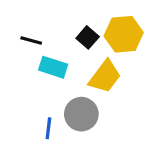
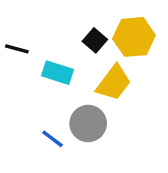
black line: (31, 41) -> (17, 49), moved
blue line: (48, 128) -> (53, 139), turned -60

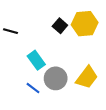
cyan rectangle: (58, 73) -> (36, 60), moved, turned 36
yellow trapezoid: (114, 83) -> (87, 77), moved

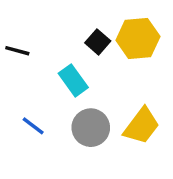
cyan rectangle: (36, 60) -> (73, 80), moved
blue line: (33, 88) -> (33, 126), moved

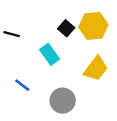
yellow trapezoid: (141, 126) -> (96, 69), moved
gray circle: (91, 128) -> (63, 101), moved

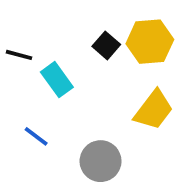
cyan rectangle: (50, 54) -> (57, 80), moved

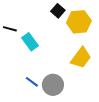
black square: (106, 45) -> (58, 11), moved
blue line: (36, 136) -> (32, 82), moved

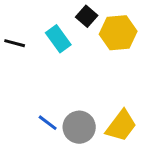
cyan rectangle: (30, 42) -> (58, 39), moved
yellow trapezoid: (81, 58) -> (121, 126), moved

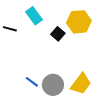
black square: (87, 16) -> (58, 34), moved
cyan rectangle: (58, 39) -> (34, 16), moved

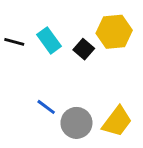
cyan rectangle: (34, 16) -> (49, 40), moved
blue line: (32, 82) -> (46, 107), moved

